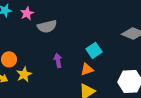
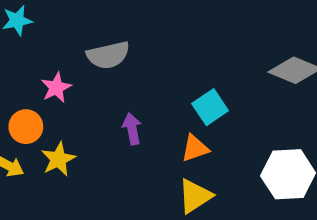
pink star: (27, 13) -> (56, 88), moved

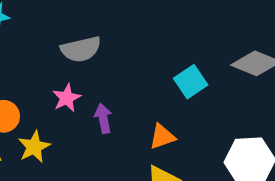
pink star: (56, 88) -> (67, 98), moved
cyan square: (210, 107) -> (191, 82), moved

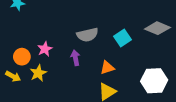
gray semicircle: (81, 49) -> (87, 35), moved
pink star: (67, 98) -> (45, 49), moved

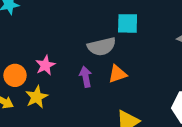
cyan square: (122, 38) -> (128, 23), moved, turned 35
orange triangle: (107, 68) -> (117, 74), moved

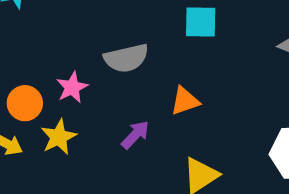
gray semicircle: (102, 47) -> (126, 58), moved
purple arrow: (86, 77) -> (135, 135), moved, turned 54

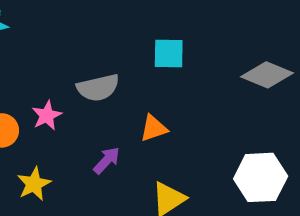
yellow star: (59, 137) -> (34, 184), moved

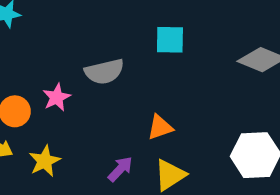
orange triangle: (154, 128) -> (160, 127), moved
purple arrow: (107, 160) -> (120, 169), moved

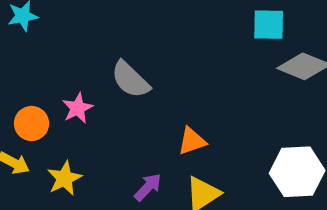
cyan square: (170, 40) -> (269, 25), moved
gray semicircle: (104, 72) -> (130, 80), turned 57

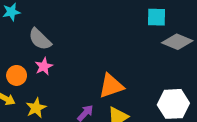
gray semicircle: (130, 80) -> (40, 39), moved
orange triangle: (192, 141) -> (111, 86), size x1.5

